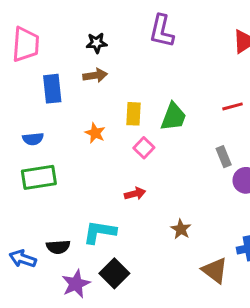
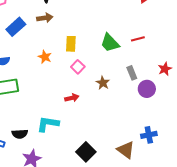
blue rectangle: (52, 89) -> (16, 27), turned 54
green trapezoid: (173, 117) -> (110, 43), moved, turned 115
brown star: (181, 229) -> (103, 83), moved
black square: (114, 273) -> (86, 152), moved

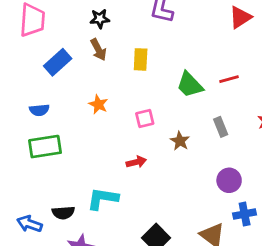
brown arrow: (45, 18) -> (98, 50), turned 70
yellow rectangle: (71, 44) -> (141, 59), moved
pink square: (78, 67) -> (145, 118), turned 32
purple circle: (147, 89) -> (229, 180), moved

